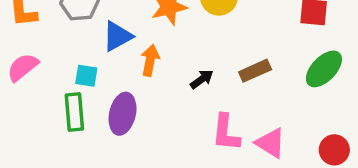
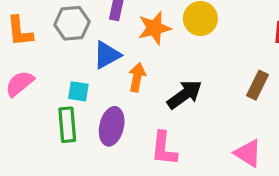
brown rectangle: (255, 71) -> (257, 85), moved, turned -40
black arrow: (202, 79) -> (185, 95), size x1.6
pink L-shape: (226, 133) -> (164, 148), moved

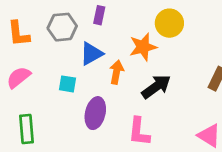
orange star: (154, 28) -> (143, 47), moved
green rectangle: (67, 125) -> (26, 129), moved

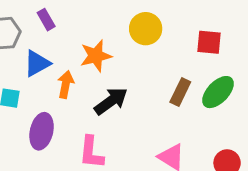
purple rectangle: (99, 15) -> (46, 20), turned -42
yellow circle: (169, 23) -> (146, 29), moved

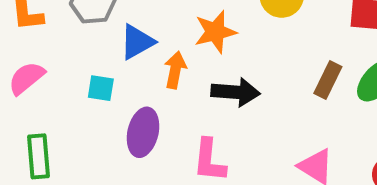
black arrow: (111, 101) -> (235, 92), turned 40

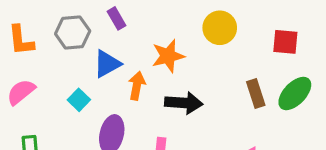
brown rectangle: (328, 80) -> (256, 94), turned -44
cyan square: (101, 88) -> (79, 100), turned 35

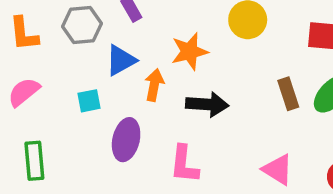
cyan square: (79, 100) -> (89, 101), turned 35

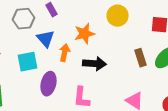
blue triangle: (121, 60) -> (46, 39), turned -42
cyan square: (89, 101) -> (28, 62), size x1.5

